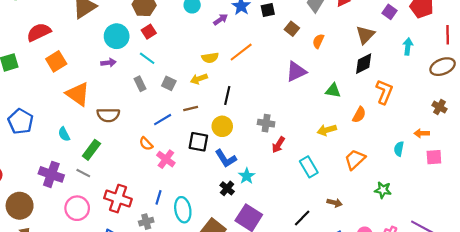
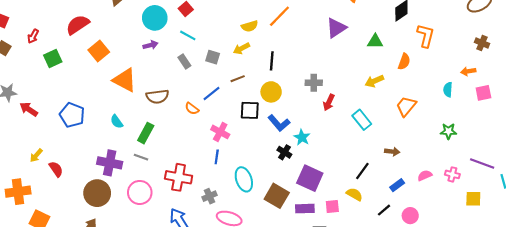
orange semicircle: (146, 144) -> (192, 109), moved
green star: (383, 190) -> (448, 131), moved
blue line: (159, 197) -> (217, 157), moved
brown circle: (20, 206) -> (97, 193), moved

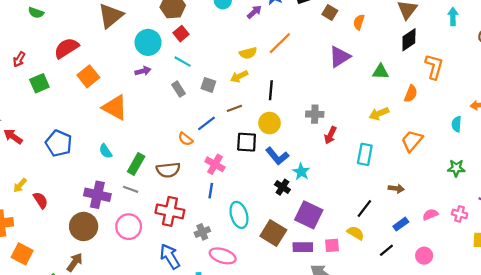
brown semicircle: (157, 97) -> (168, 170), moved
cyan rectangle: (362, 120) -> (365, 154), turned 48
pink circle: (410, 216) -> (424, 256), moved

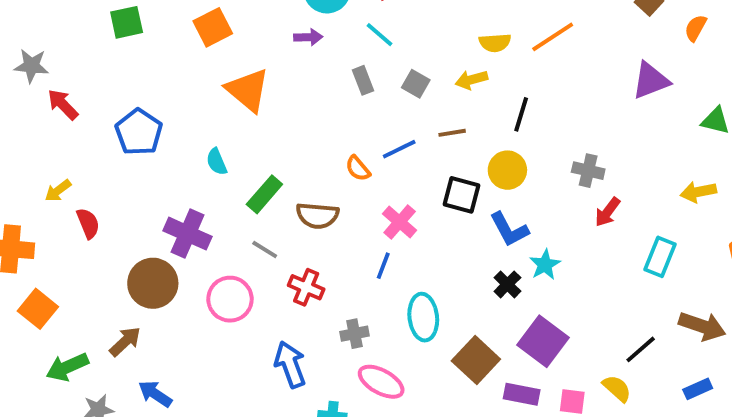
brown arrow: (396, 188) -> (702, 326), size x1.6
gray line: (131, 189) -> (265, 249), moved
red cross: (170, 211) -> (306, 287), size x0.7

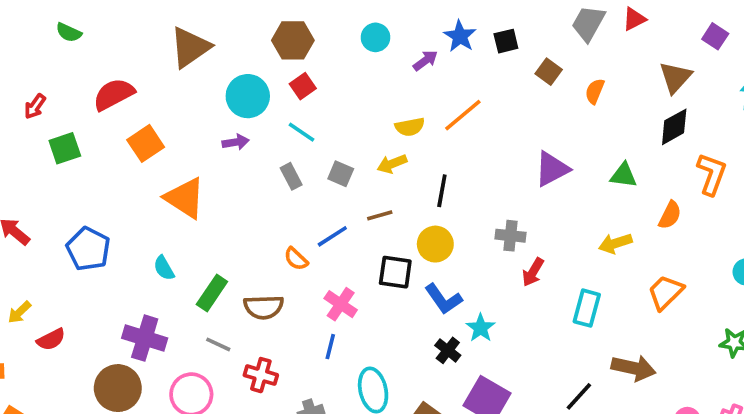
purple triangle: (651, 80) -> (552, 169), moved
red semicircle: (88, 223) -> (51, 339), turned 92

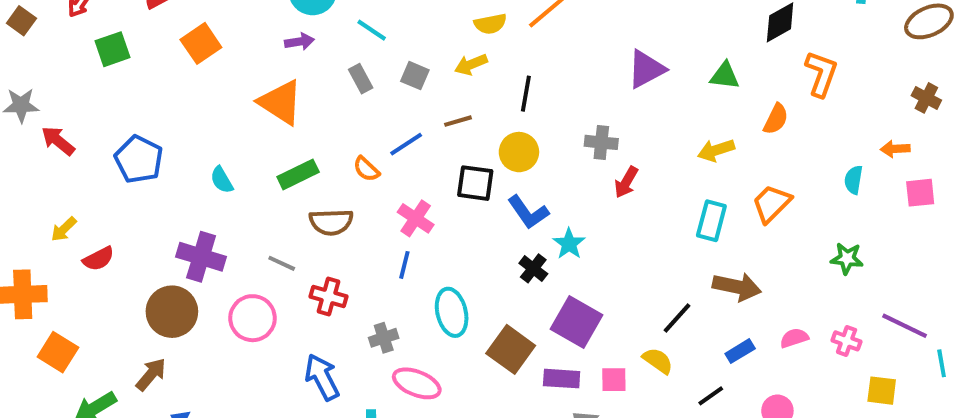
orange triangle: (185, 198) -> (281, 102), moved
green rectangle: (212, 293) -> (298, 174), moved, turned 30
cyan rectangle: (587, 308) -> (711, 221), moved

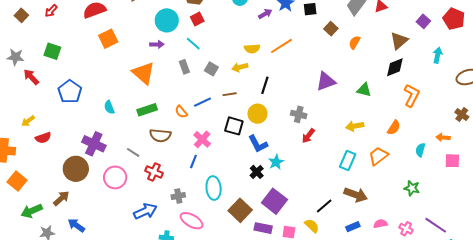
green square: (113, 49) -> (52, 51), moved, turned 30
orange semicircle: (776, 119) -> (394, 128), moved
blue arrow: (322, 377) -> (145, 211), turned 85

